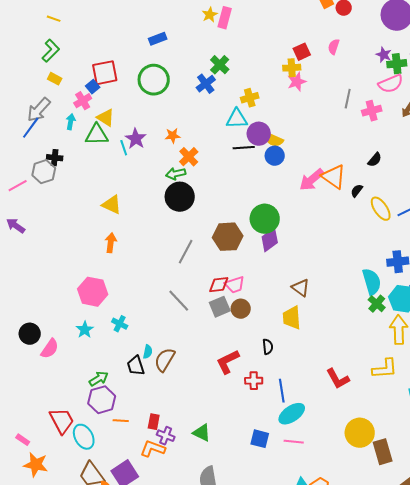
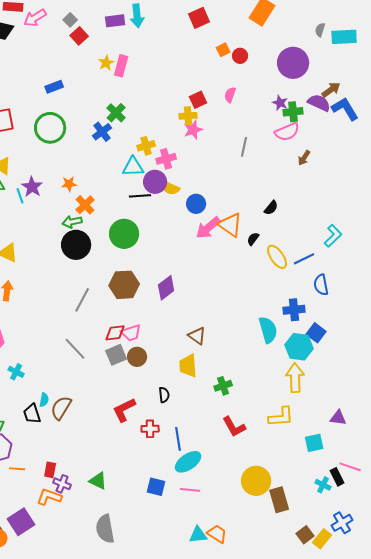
pink cross: (372, 111) -> (166, 159), moved
blue circle: (275, 156) -> (196, 204), moved
green circle: (265, 219) -> (124, 234), moved
green cross: (377, 304) -> (223, 386), moved, turned 30

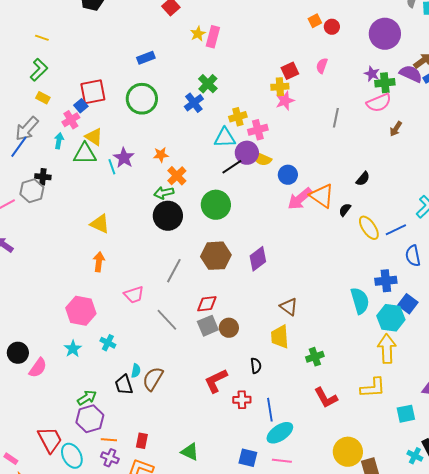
black line: (140, 196) -> (232, 167), turned -30
pink trapezoid: (131, 333) -> (134, 295), moved
purple cross: (62, 484) -> (110, 458), moved

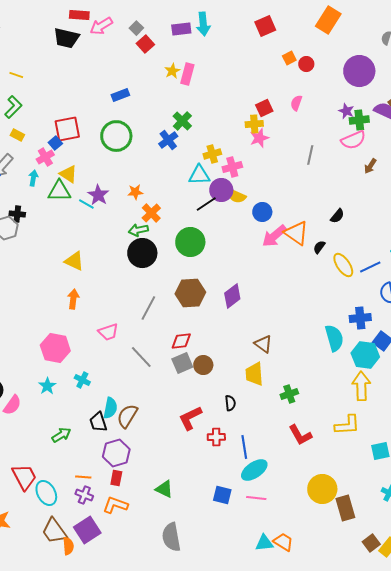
cyan line: (112, 167) -> (86, 204), turned -42
cyan semicircle: (136, 371) -> (110, 408), size x1.5
purple hexagon: (90, 419) -> (116, 453), moved

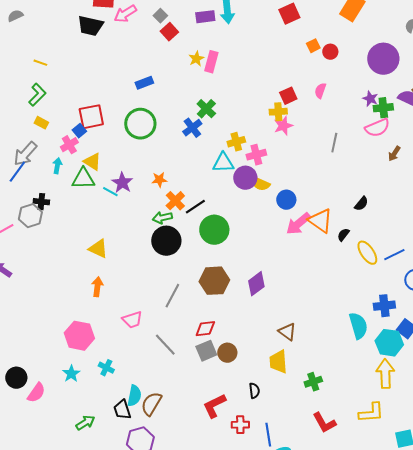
black line: (206, 204) -> (195, 207), moved

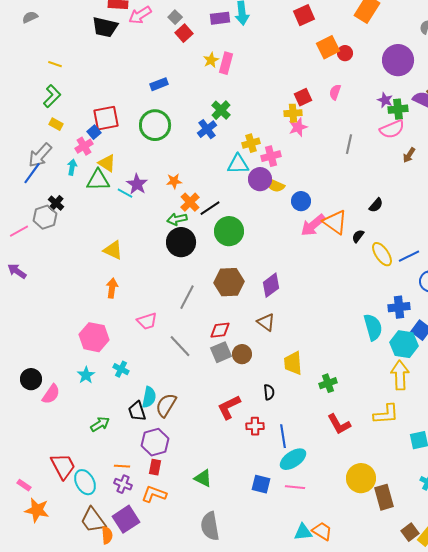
orange square: (313, 46) -> (328, 47), size x1.6
black cross: (41, 202) -> (56, 203), turned 35
brown triangle: (287, 332) -> (266, 322), moved

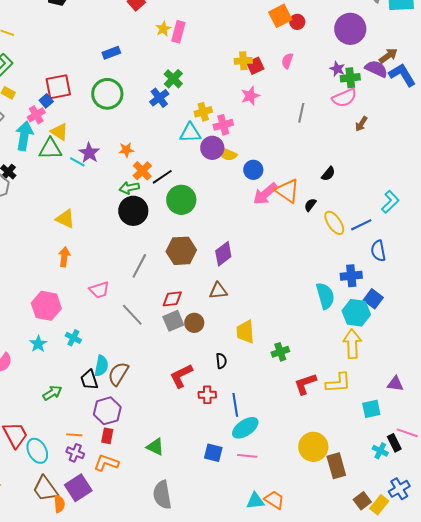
yellow cross: (293, 113) -> (243, 61), moved
cyan arrow: (72, 167) -> (24, 136), size x1.8
brown triangle: (266, 322) -> (218, 291), turned -42
red L-shape: (339, 424) -> (305, 384), moved, turned 100

